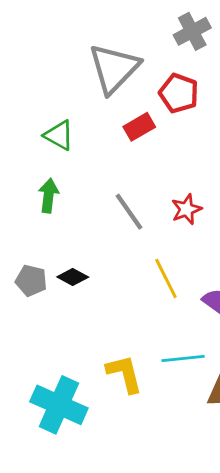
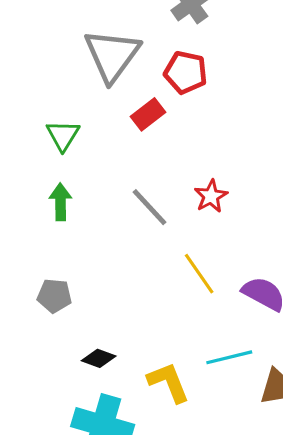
green triangle: (59, 135) -> (63, 135), turned 40
black diamond: (73, 277) -> (99, 358), moved

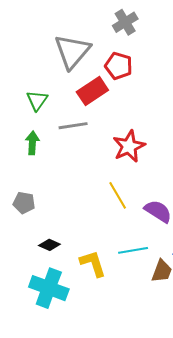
red rectangle: (148, 114) -> (92, 91), size x1.4
red star: (211, 196) -> (129, 146), size x1.5
gray line: (150, 207) -> (73, 126), moved, turned -60

